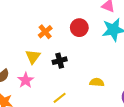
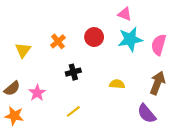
yellow triangle: (33, 57) -> (23, 50), moved
yellow semicircle: (97, 82) -> (117, 84), moved

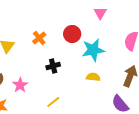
pink triangle: (125, 14) -> (100, 13), turned 40
cyan star: (130, 39) -> (93, 50), moved

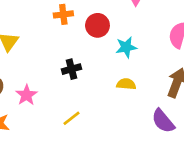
orange cross: (39, 38) -> (63, 14), moved, turned 32
cyan star: (93, 50) -> (126, 47), size x0.7

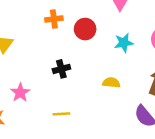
cyan star: (126, 47) -> (124, 43), moved
yellow line: (72, 118) -> (61, 114), turned 35

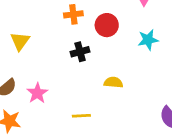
black cross: (61, 69) -> (80, 52), moved
yellow semicircle: (111, 83) -> (113, 82), moved

